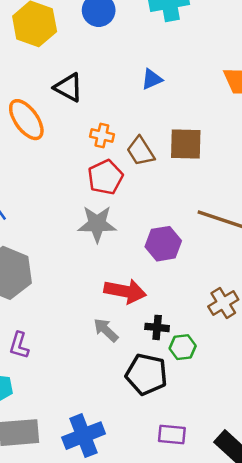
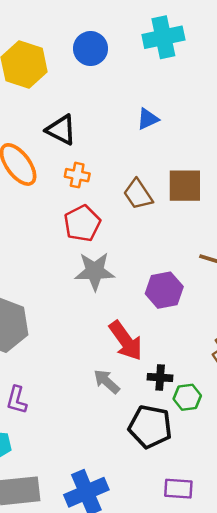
orange cross: (102, 135) -> (77, 175), moved
red pentagon: (105, 177) -> (82, 223), moved
red arrow: (125, 291) -> (126, 341), turned 45

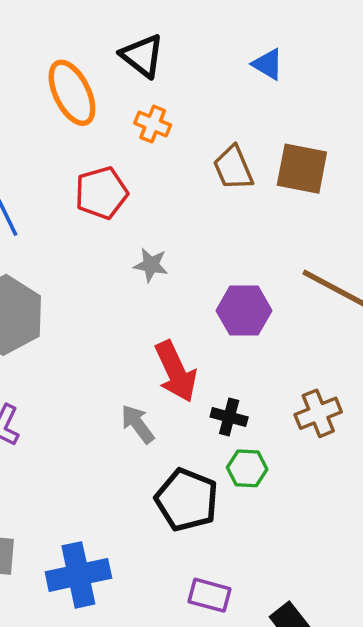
blue triangle: (148, 119) -> (268, 64), turned 45
red pentagon: (82, 223) -> (101, 193), moved
gray star: (95, 271) -> (151, 265), size x0.6
black cross: (160, 378) -> (229, 417), moved

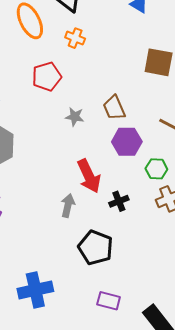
brown trapezoid: (233, 168) -> (114, 108), moved
black cross: (229, 417) -> (119, 201), turned -36
gray arrow: (138, 424) -> (68, 206), turned 50
green hexagon: (247, 468) -> (156, 169), moved

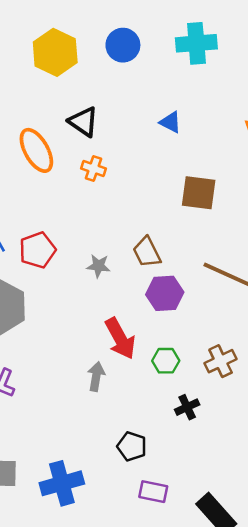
red pentagon: (47, 77) -> (37, 250), moved
green hexagon: (156, 169) -> (166, 361), moved
black cross: (119, 201) -> (187, 407), moved
black pentagon: (96, 248) -> (132, 446), moved, size x0.7

